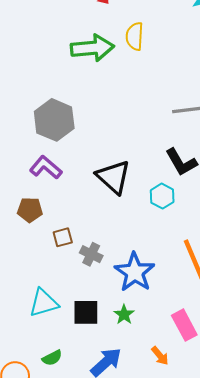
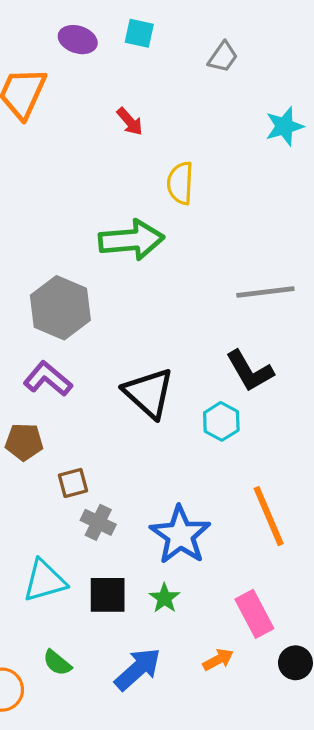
green arrow: (92, 48) -> (131, 240), moved
gray cross: (91, 254) -> (98, 522), moved
orange arrow: (160, 356) -> (218, 660), turned -78
green semicircle: (52, 358) -> (57, 663), turned 66

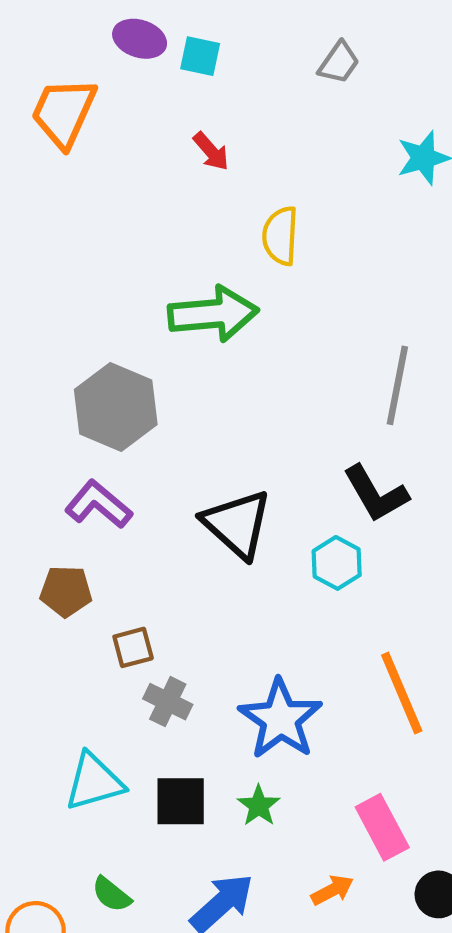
cyan square: (139, 33) -> (200, 56), moved
gray line: (265, 292) -> (397, 385), turned -72

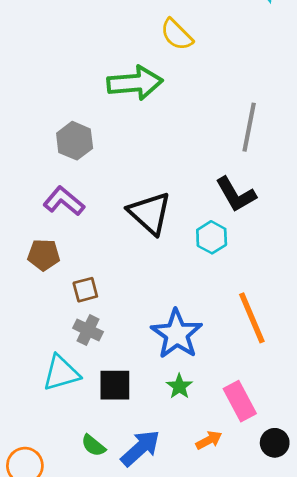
yellow semicircle: (280, 236) -> (177, 35), turned -48
gray hexagon: (116, 407) -> (75, 141), size x0.7
gray cross: (168, 702) -> (88, 330), moved
green star: (259, 806) -> (179, 386), moved
green semicircle: (111, 894) -> (93, 445), moved

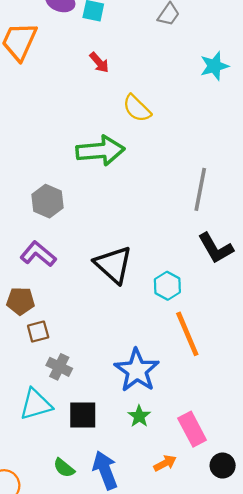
black L-shape: (236, 194) -> (216, 248), moved
brown square: (85, 290) -> (38, 332), moved
orange line: (252, 318) -> (187, 334), moved
blue arrow: (140, 448) -> (105, 470), turned -69

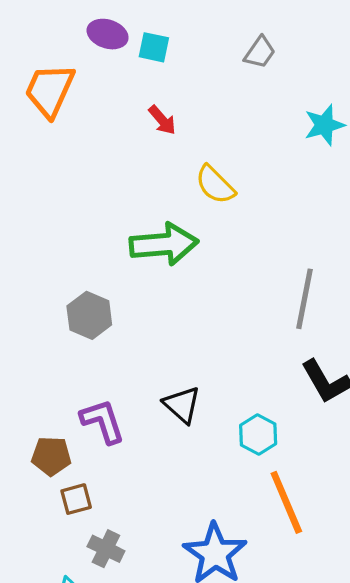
purple L-shape: (38, 254) -> (103, 421), moved, turned 32
black triangle: (113, 265) -> (182, 405), size x0.7

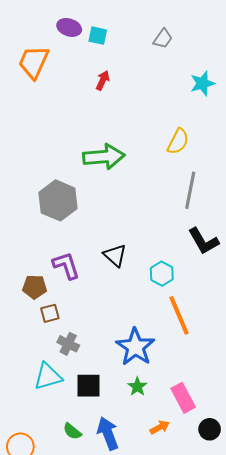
red arrow: (162, 120) -> (103, 80), turned -114
yellow semicircle: (215, 185) -> (178, 141), moved, turned -108
gray hexagon: (89, 315) -> (58, 200), size x1.4

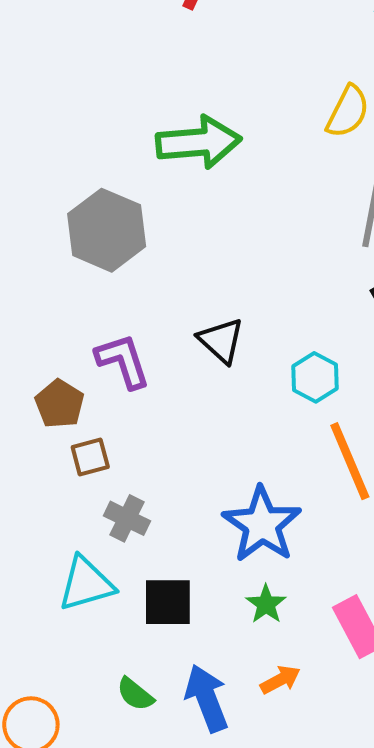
brown pentagon: (35, 287) -> (60, 404), turned 30
orange arrow: (160, 427) -> (280, 680), moved

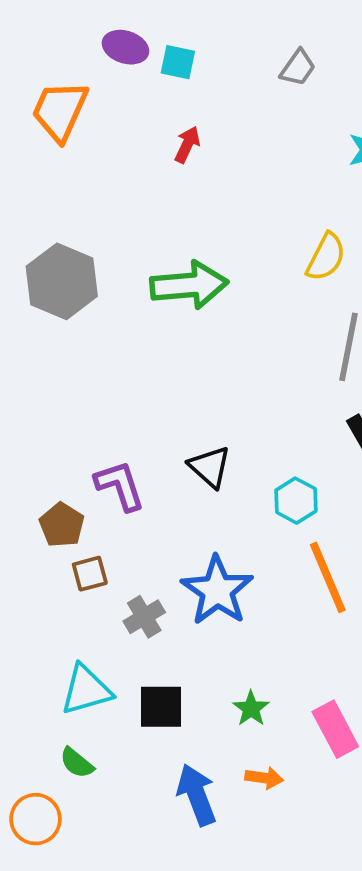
gray hexagon: (107, 230) -> (62, 281), moved
gray cross: (127, 518) -> (144, 617), moved, turned 33
blue star: (262, 524) -> (217, 591), moved
orange arrow: (280, 680) -> (264, 778), turned 36
green semicircle: (135, 694) -> (77, 763), moved

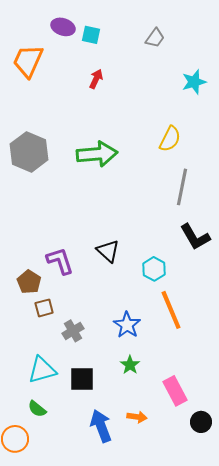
blue star: (217, 591) -> (127, 325), moved, size x0.7
green star: (251, 709) -> (130, 365), moved

